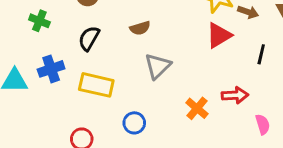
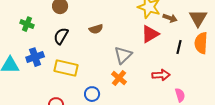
gray triangle: (158, 66) -> (123, 55), moved
orange cross: (197, 108) -> (119, 78), moved

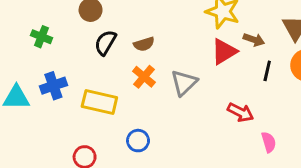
brown arrow: (170, 18) -> (254, 40), moved
black semicircle: (61, 36) -> (105, 43), moved
red arrow: (161, 75) -> (240, 112), turned 30
orange cross: (119, 78) -> (144, 77), moved

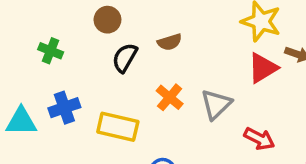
brown semicircle: (144, 44) -> (170, 42), moved
red arrow: (240, 112) -> (259, 139), moved

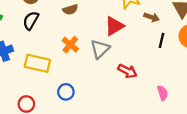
black semicircle: (125, 58) -> (31, 21), moved
red triangle: (263, 68) -> (114, 26), moved

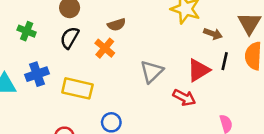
red triangle: (114, 26) -> (199, 70), moved
orange cross: (70, 45) -> (105, 48), moved

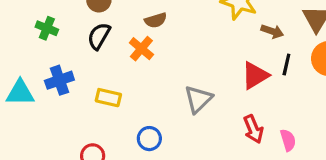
gray triangle: (152, 72) -> (198, 99), moved
yellow rectangle: (77, 88) -> (108, 98), size x0.7
red arrow: (184, 98) -> (253, 129), moved, turned 40

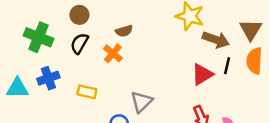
green cross: (47, 28) -> (38, 37), size x1.6
brown arrow: (272, 31) -> (216, 40), size x1.5
gray triangle: (198, 99) -> (141, 102), moved

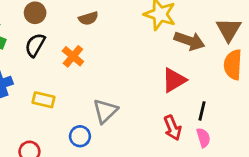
brown semicircle: (124, 31) -> (88, 18), moved
black line: (227, 66) -> (202, 111), moved

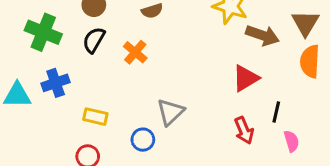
yellow rectangle: (43, 100) -> (95, 117), moved
pink semicircle: (203, 138) -> (292, 141), moved

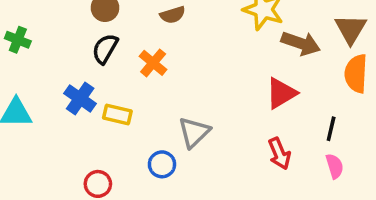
green cross: (43, 32) -> (18, 40), moved, size x0.6
blue cross: (56, 83) -> (80, 98), moved, turned -36
black line: (276, 112) -> (331, 129), moved
yellow rectangle: (95, 117) -> (117, 115), moved

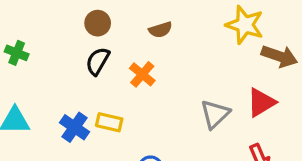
blue cross: (80, 98) -> (74, 127), moved
gray triangle: (194, 132) -> (215, 114), moved

